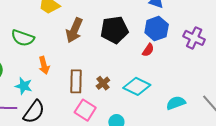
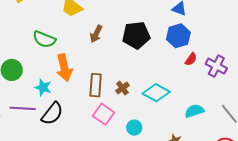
brown arrow: (74, 30) -> (96, 34), size x0.7
purple cross: (194, 38) -> (216, 66), moved
red semicircle: (148, 50) -> (191, 59), moved
orange arrow: (44, 65) -> (64, 68), size x1.5

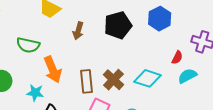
red semicircle: (191, 59) -> (177, 58), moved
brown cross: (122, 88) -> (113, 80), size x1.5
cyan semicircle: (194, 111) -> (187, 76), moved

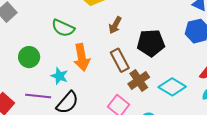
black pentagon: (118, 25) -> (151, 43), moved
brown rectangle: (87, 81) -> (120, 60), moved, turned -35

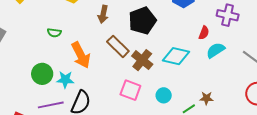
green semicircle: (63, 28) -> (54, 33), size x0.6
green circle: (29, 57) -> (42, 74), moved

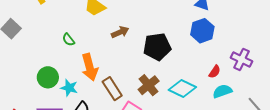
brown arrow: (103, 14) -> (120, 32), turned -138
green semicircle: (54, 33) -> (68, 40), turned 32
brown rectangle: (118, 46) -> (112, 89), moved

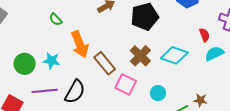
red semicircle: (215, 72) -> (204, 35), turned -48
green circle: (48, 77) -> (25, 64), moved
cyan star: (69, 88) -> (51, 61), moved

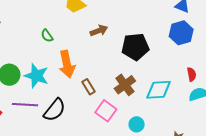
cyan diamond: (174, 55) -> (159, 90), turned -32
cyan star: (51, 61) -> (36, 76), size x1.4
brown rectangle: (105, 63) -> (88, 87), size x0.7

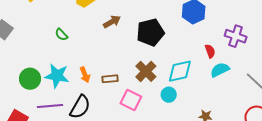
orange arrow: (67, 64) -> (85, 75), moved, size x0.6
brown rectangle: (88, 87) -> (110, 79), turned -56
cyan circle: (137, 124) -> (169, 95), moved

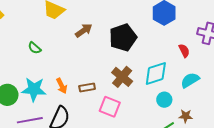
cyan semicircle: (220, 70) -> (190, 80), moved
cyan circle: (169, 95) -> (164, 100), moved

